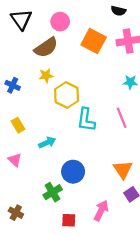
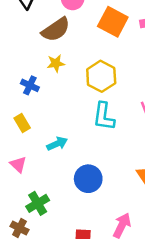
blue cross: (13, 85) -> (30, 85), moved
yellow hexagon: (67, 95) -> (101, 76), moved
green cross: (53, 192) -> (38, 203), moved

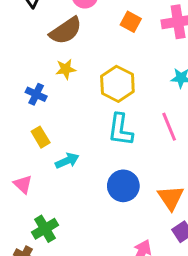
orange square: (113, 22) -> (131, 22), size x0.6
yellow rectangle: (22, 123) -> (41, 137), moved
blue circle: (88, 179) -> (123, 186), moved

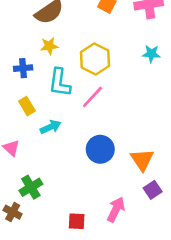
blue cross: (36, 94) -> (23, 68), turned -30
pink line: (169, 127) -> (92, 97), moved, turned 65
cyan L-shape: (120, 130) -> (60, 83), moved

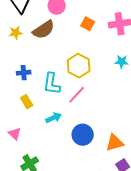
yellow star: (49, 46) -> (16, 33), moved
cyan arrow: (51, 127) -> (54, 118), moved
orange triangle: (142, 160) -> (115, 143), turned 48

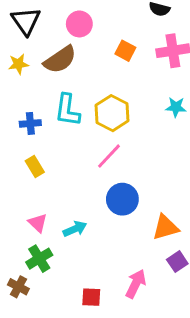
cyan L-shape: (52, 84) -> (67, 110), moved
cyan arrow: (54, 118) -> (75, 229), moved
pink triangle: (15, 134) -> (38, 223), moved
blue circle: (83, 135) -> (122, 199), moved

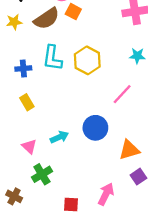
orange square: (125, 51) -> (73, 12), moved
pink line: (109, 156) -> (122, 94), moved
cyan arrow: (75, 229) -> (59, 137), moved
green cross: (39, 259) -> (42, 174), moved

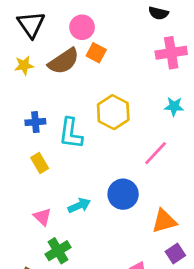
cyan L-shape: (52, 58) -> (71, 133), moved

